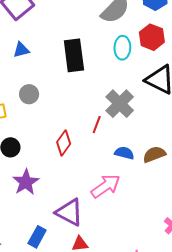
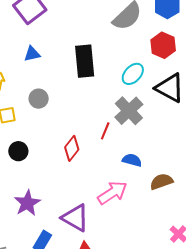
cyan ellipse: (122, 48) -> (133, 74), moved, turned 40
brown semicircle: (154, 154) -> (161, 181), moved
purple star: (26, 182) -> (27, 203), moved

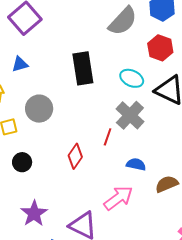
blue triangle: (32, 54) -> (20, 64), moved
cyan ellipse: (133, 74) -> (132, 78), turned 75
gray circle: (39, 99) -> (39, 109), size x1.4

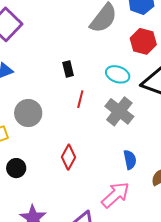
black rectangle: (83, 68) -> (68, 69), size x0.5
red line: (108, 137) -> (80, 99), moved
blue semicircle: (136, 164) -> (130, 160), turned 72

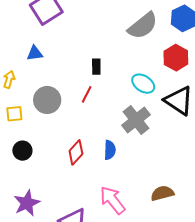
red line: (80, 99) -> (87, 94), moved
blue semicircle: (130, 160) -> (110, 150), moved
pink arrow: (115, 195) -> (113, 200), turned -100

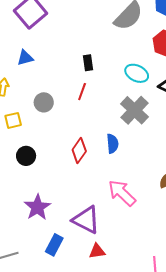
gray circle: (47, 100) -> (44, 102), size x0.7

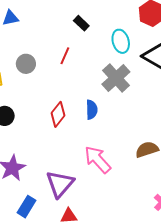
black rectangle: (88, 63) -> (81, 23), moved, turned -42
cyan ellipse: (137, 73) -> (121, 41), turned 45
purple triangle: (86, 220) -> (60, 184), turned 40

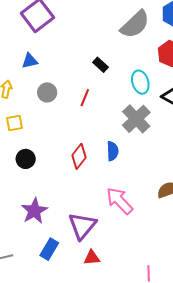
gray circle: (26, 64) -> (47, 92), moved

